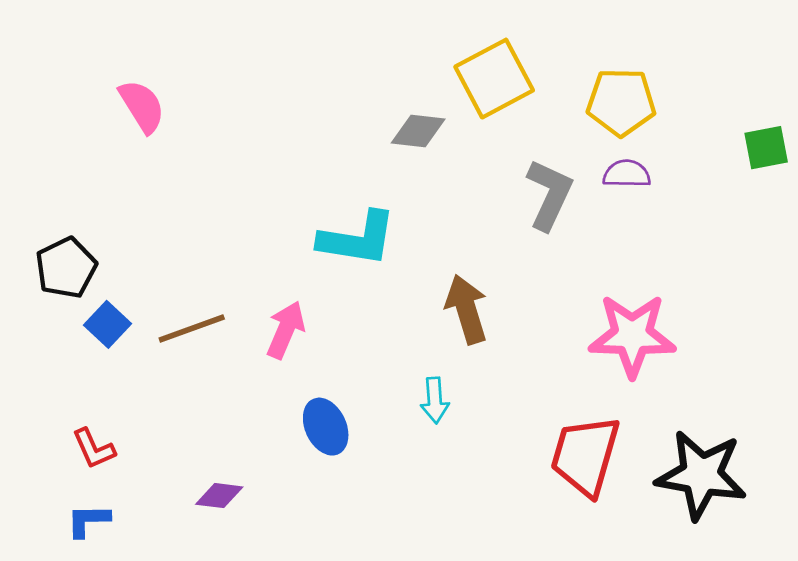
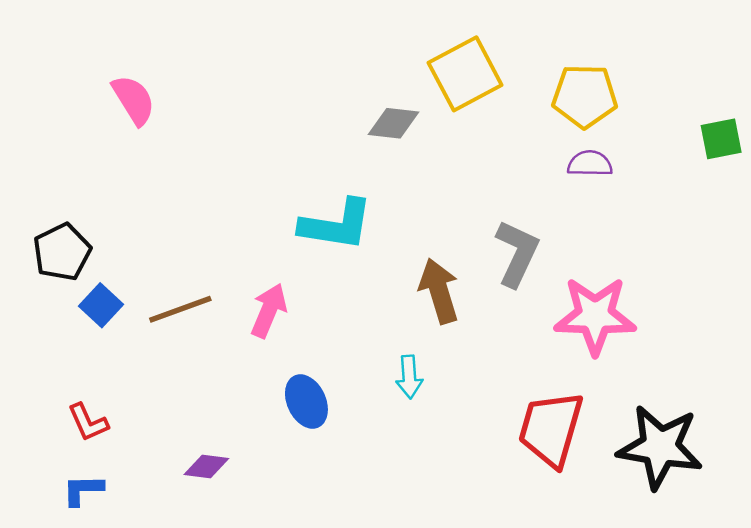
gray L-shape: (549, 195) -> (517, 253), moved

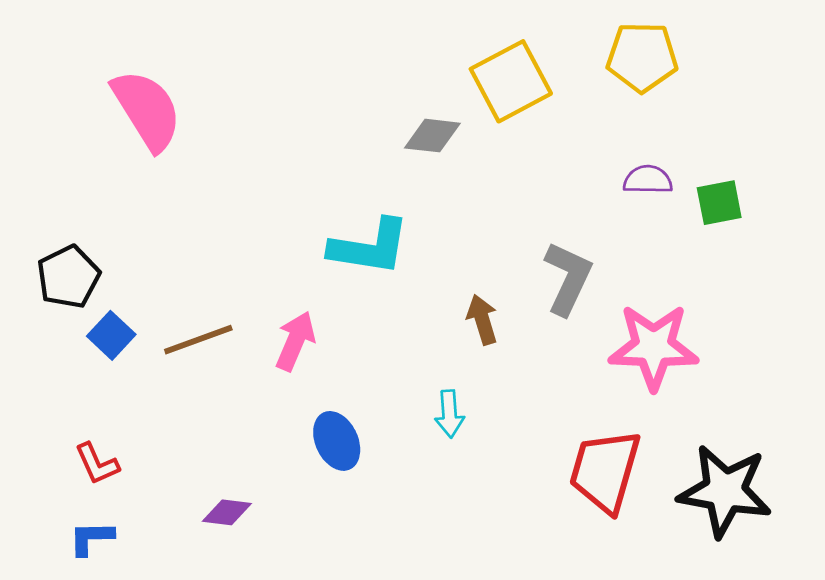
yellow pentagon: (585, 96) -> (642, 57), moved
pink semicircle: (134, 100) -> (147, 110), size x1.5
green square: (721, 139) -> (719, 203), moved
brown arrow: (439, 291) -> (482, 320), size x0.7

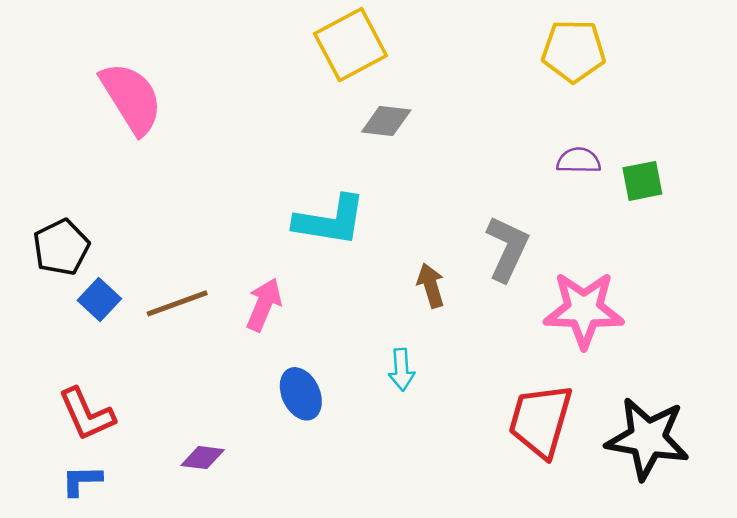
yellow square: (511, 81) -> (351, 45), moved
red L-shape: (97, 464) -> (87, 414), size x1.4

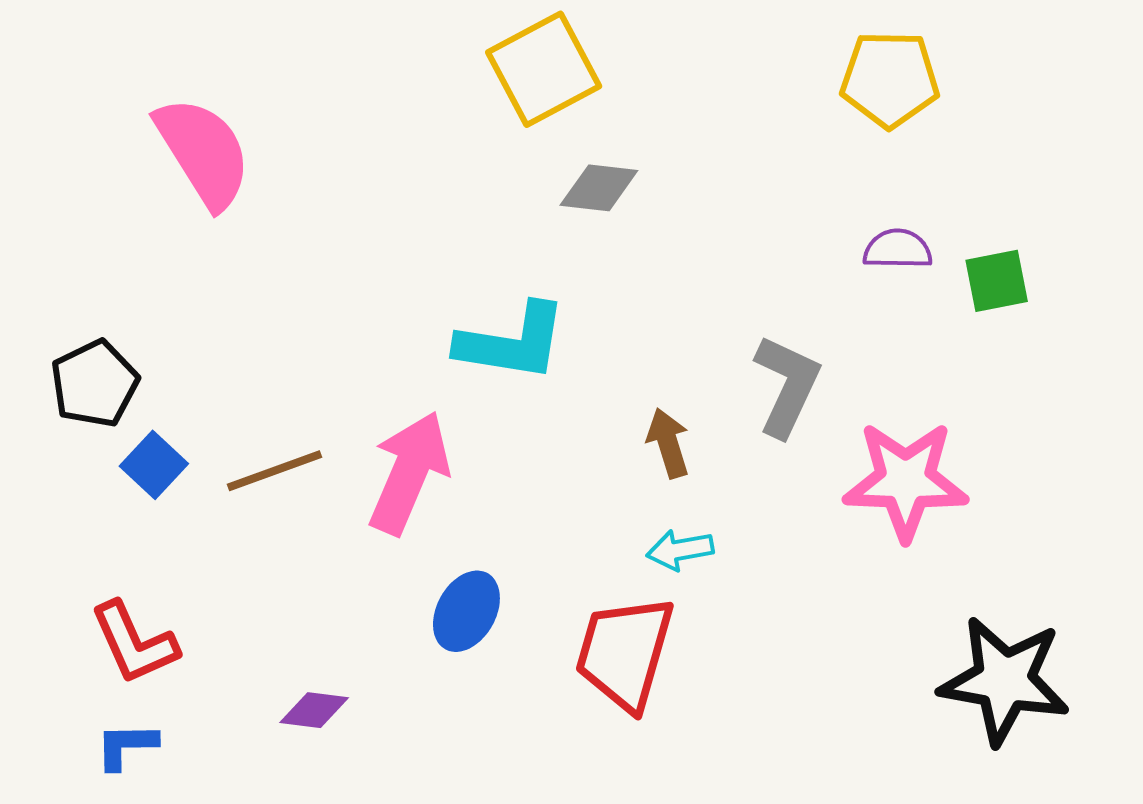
pink arrow: (264, 305) -> (409, 473), size x1.5
cyan arrow: (401, 370) -> (680, 550), moved, turned 84
blue ellipse: (301, 394) -> (466, 611), turned 54
red trapezoid: (540, 421) -> (625, 653), moved

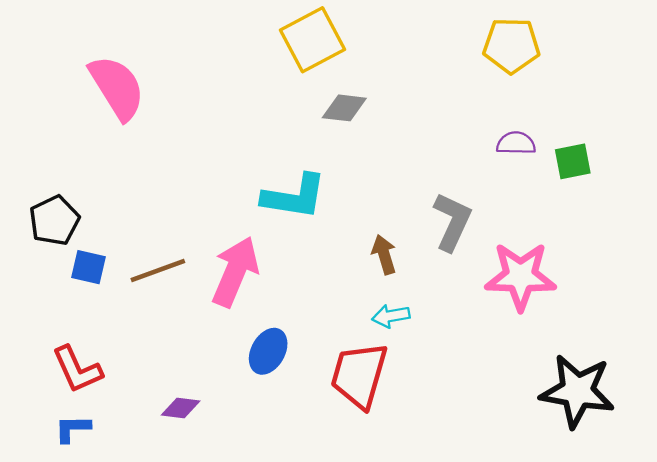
blue square: (154, 465) -> (88, 267), turned -30

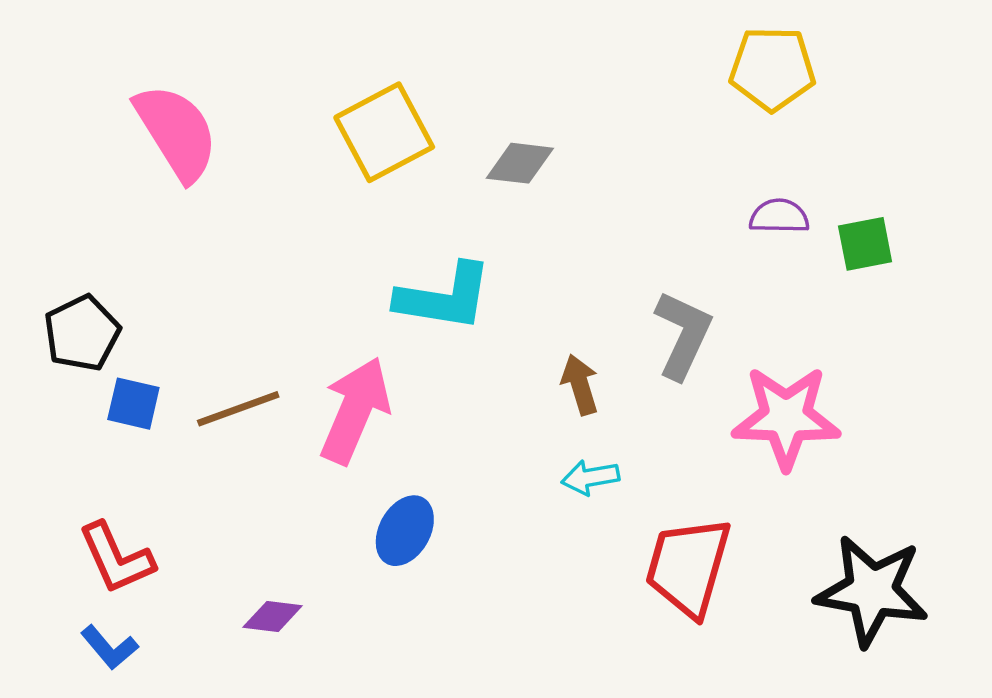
yellow square: (312, 40) -> (384, 132), moved
red trapezoid: (359, 375) -> (688, 567), moved
blue L-shape: (73, 429) -> (109, 647), turned -129

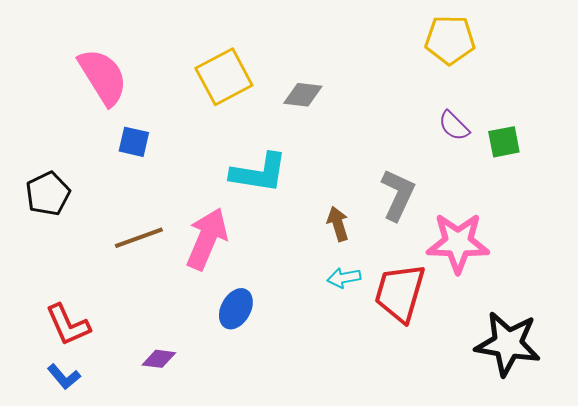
purple semicircle: (779, 216) -> (454, 126), turned -136
blue square: (133, 404) -> (134, 142), moved
red trapezoid: (688, 567) -> (400, 293), moved

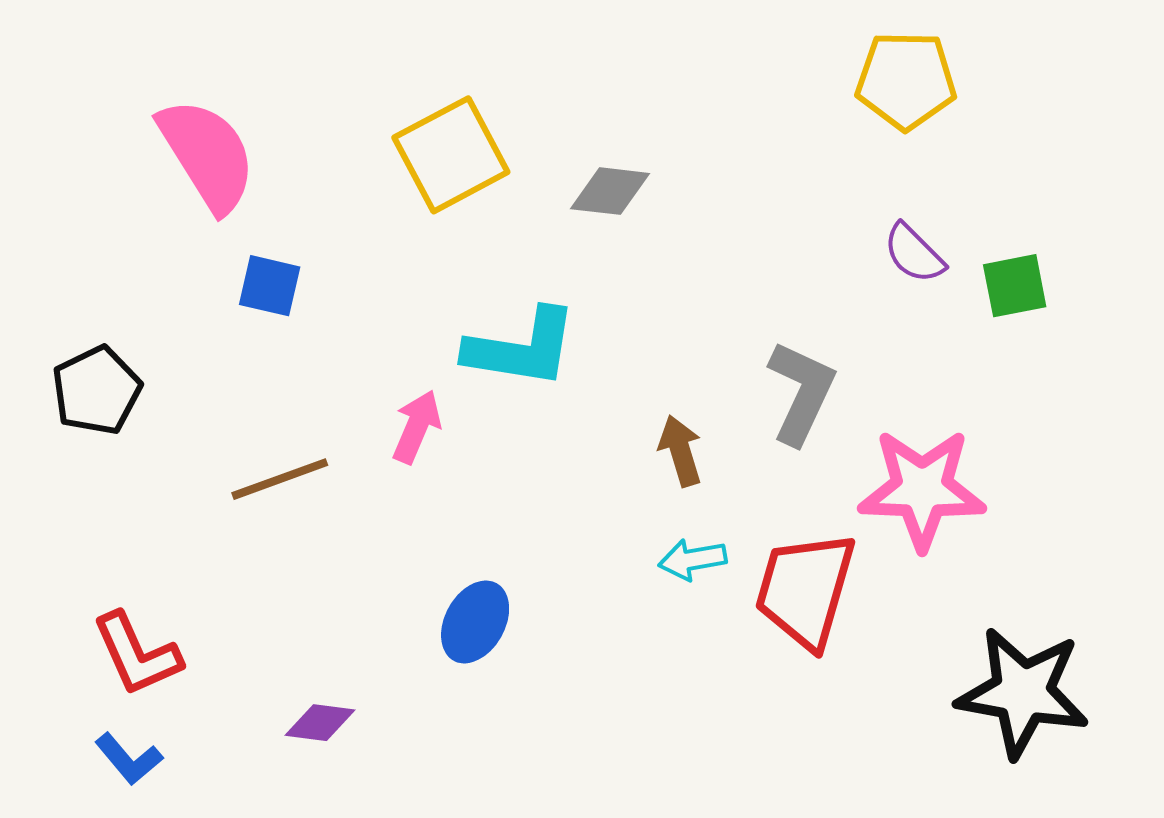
pink arrow: (207, 239) -> (417, 427), moved, size x0.6

